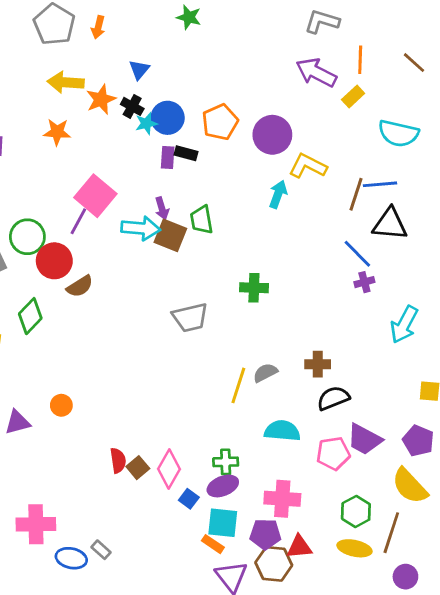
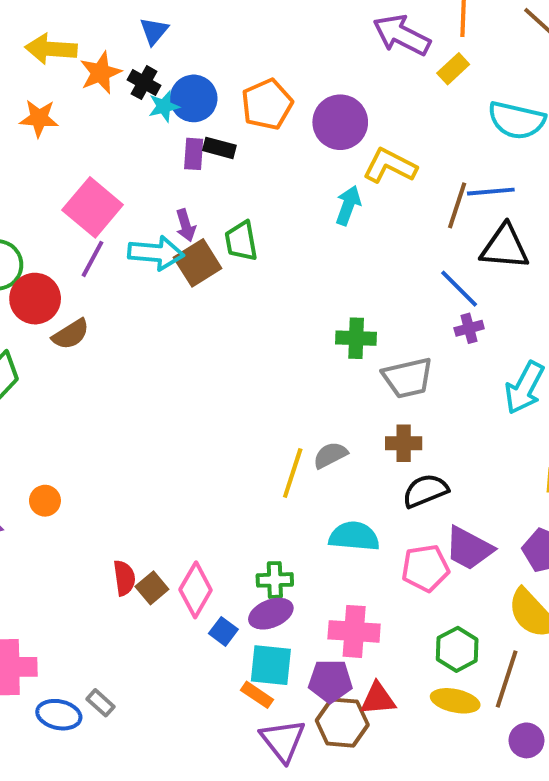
purple line: (78, 221) -> (93, 259), moved
brown square: (170, 235) -> (198, 263), turned 36
green cross: (254, 288) -> (356, 338), moved
gray trapezoid: (190, 317) -> (408, 378), moved

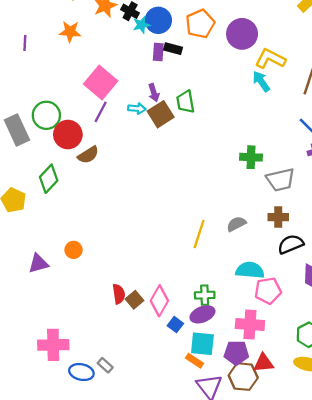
cyan arrow: (348, 205) -> (261, 81), moved, turned -55
cyan arrow: (156, 253) -> (137, 109), size x0.6
yellow line: (293, 473) -> (199, 234), moved
pink pentagon: (425, 568) -> (268, 291), moved

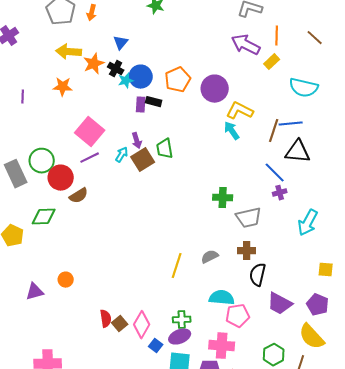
cyan arrow: (137, 109) -> (122, 155), turned -63
purple line: (101, 112) -> (90, 158), turned 36
green diamond: (49, 179) -> (44, 217), turned 45
black semicircle: (291, 244) -> (258, 275), turned -55

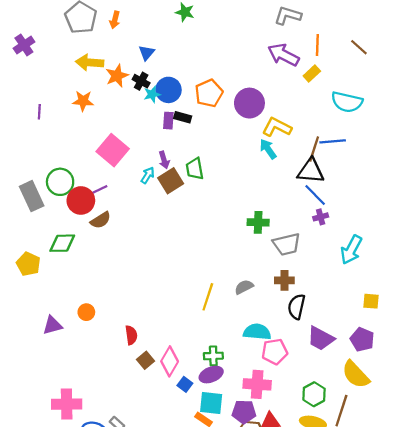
black triangle: (298, 152) -> (311, 171), moved
purple line: (90, 158) -> (97, 191), moved
red semicircle: (106, 319) -> (131, 335), moved

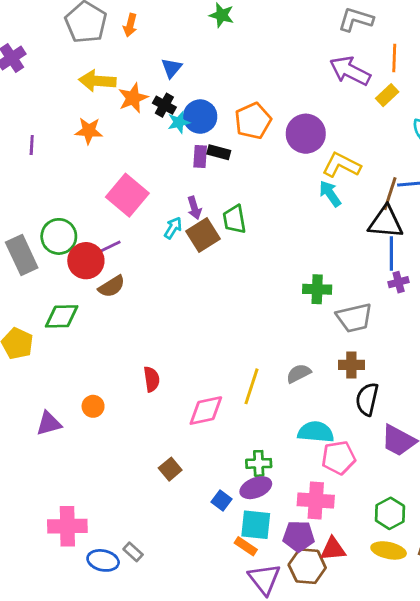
blue line: (315, 195) -> (391, 254), turned 45
red semicircle: (131, 335) -> (152, 379), moved
pink diamond: (170, 361) -> (206, 411), moved, turned 48

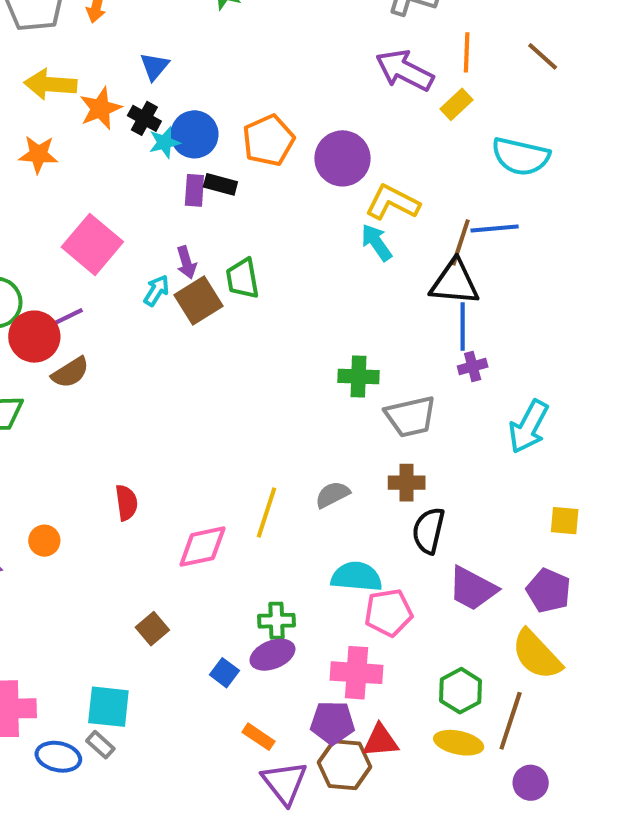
cyan square: (256, 525) -> (108, 707), moved

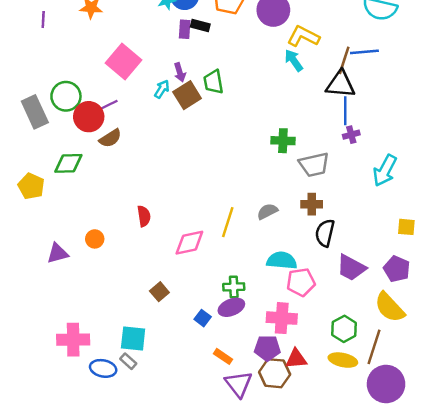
purple circle: (531, 783) -> (386, 384), size x1.8

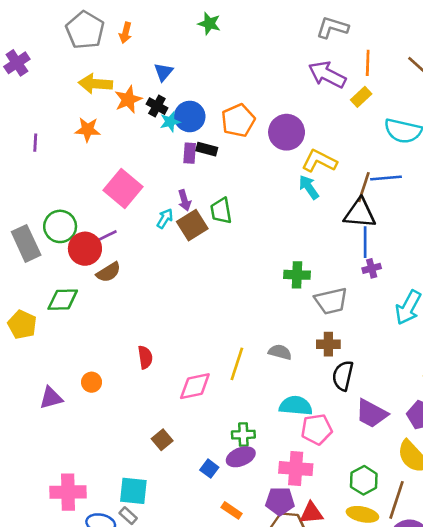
gray semicircle: (267, 211) -> (280, 352), turned 42

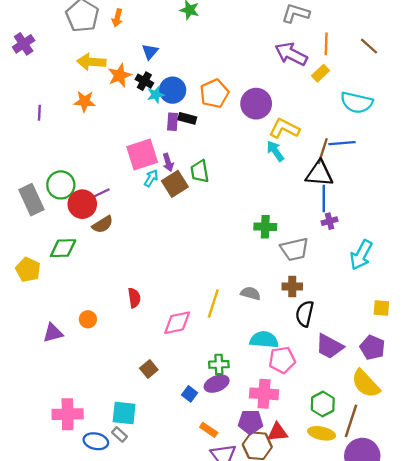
pink square: (123, 188) -> (142, 154), moved, turned 32

